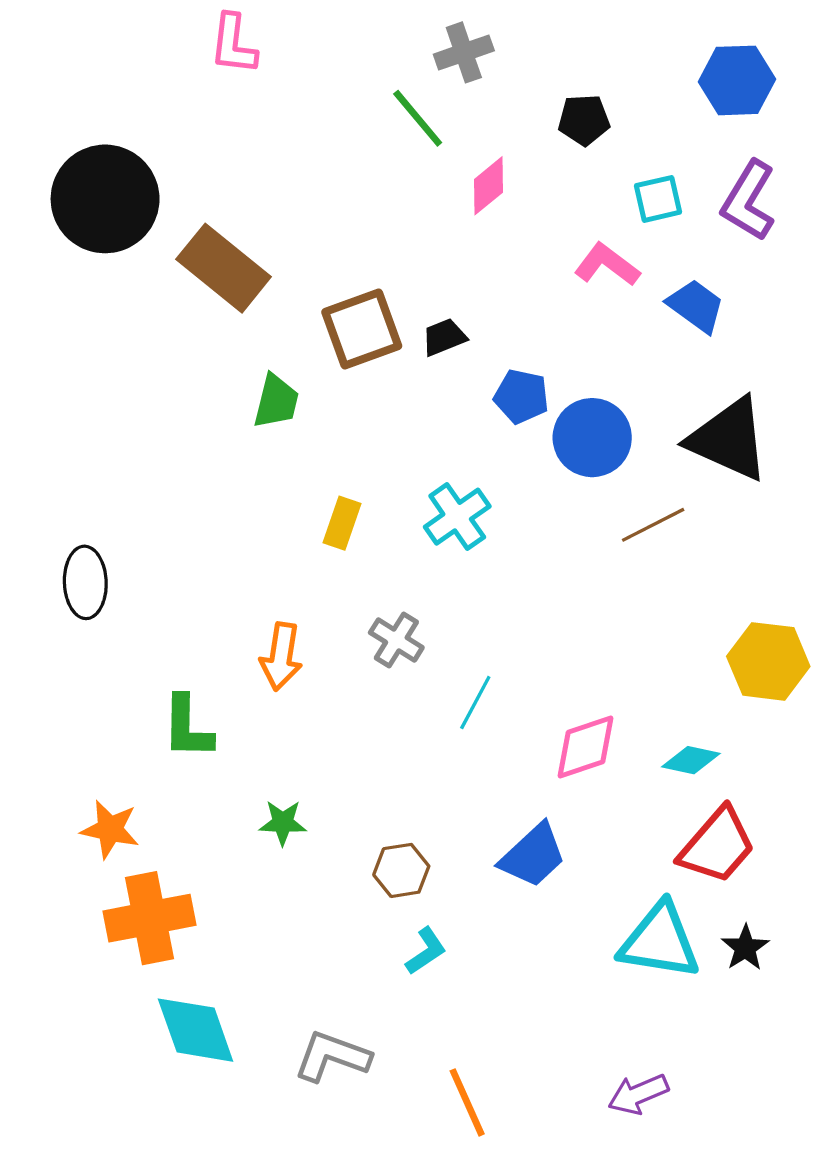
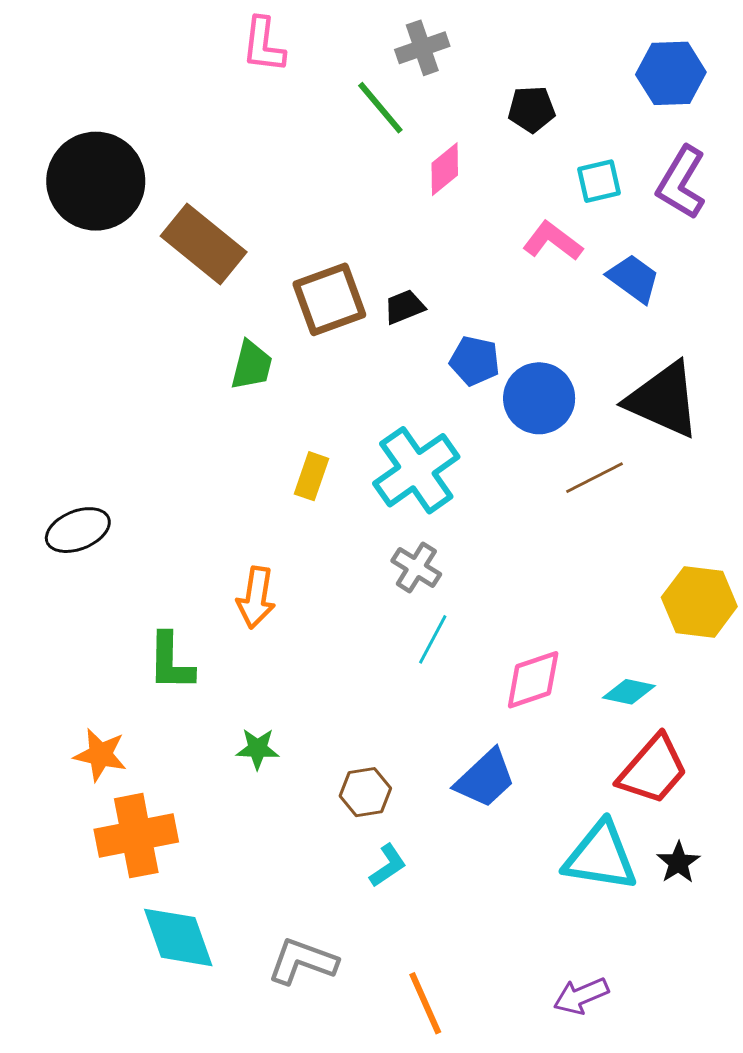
pink L-shape: (233, 44) -> (264, 45), moved
cyan cross: (457, 517) -> (416, 470), size x1.4
black ellipse: (85, 582) -> (78, 530), turned 70
gray cross: (396, 640) -> (416, 567), moved

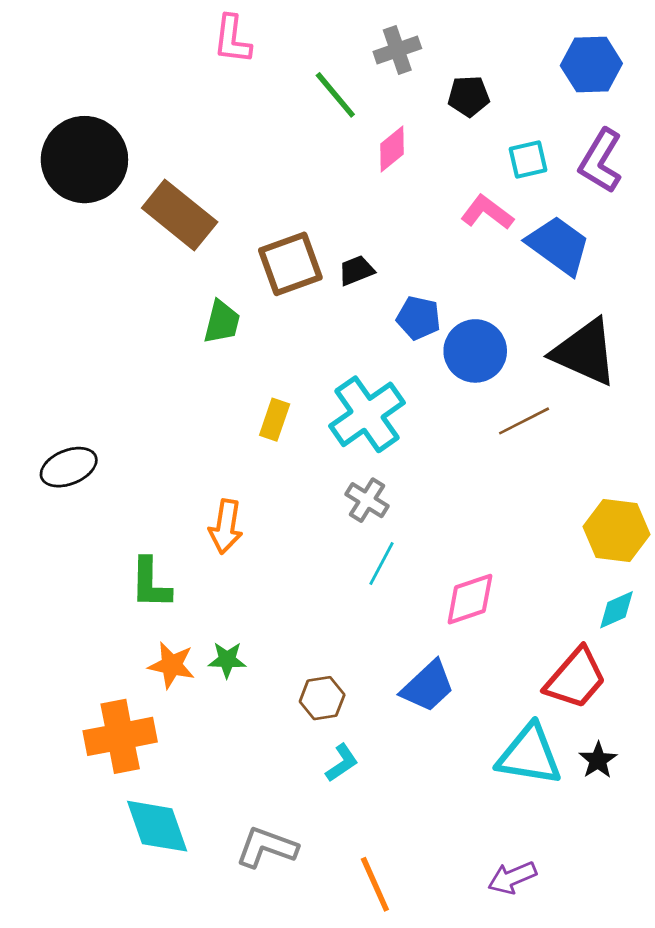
gray cross: (422, 48) -> (397, 50), moved
blue trapezoid: (633, 278) -> (558, 245), size x1.4
cyan diamond: (629, 692) -> (616, 610), moved, turned -36
orange star: (100, 755) -> (172, 665), moved

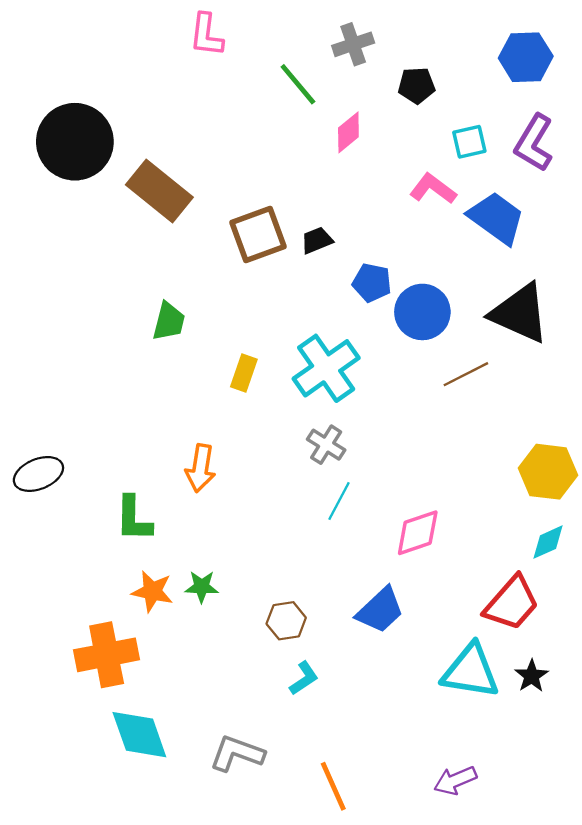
green trapezoid: (222, 322) -> (169, 321), moved
black ellipse: (69, 467) -> (38, 474), moved

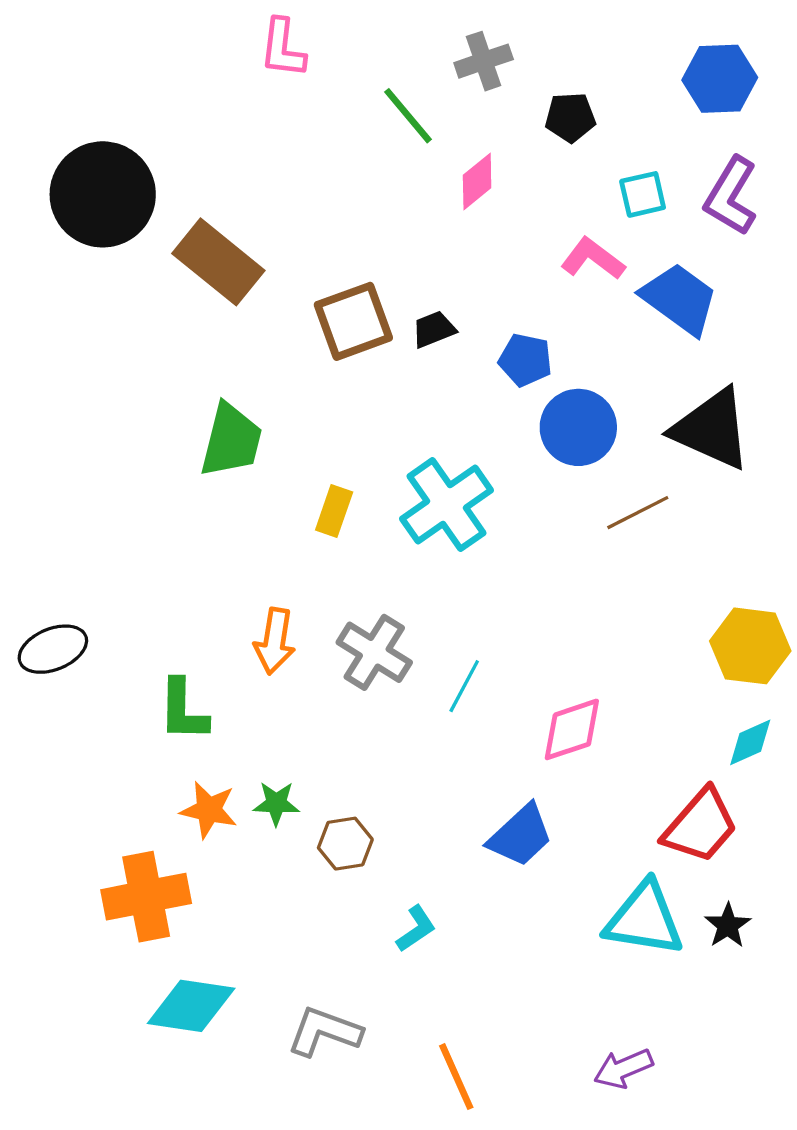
blue pentagon: (372, 283) -> (525, 360), moved
green trapezoid: (169, 321) -> (231, 440), size x1.4
gray cross: (326, 445) -> (374, 652), moved, size x1.4
brown hexagon: (286, 621) -> (345, 844), moved
cyan diamond: (139, 735) -> (191, 1006), turned -62

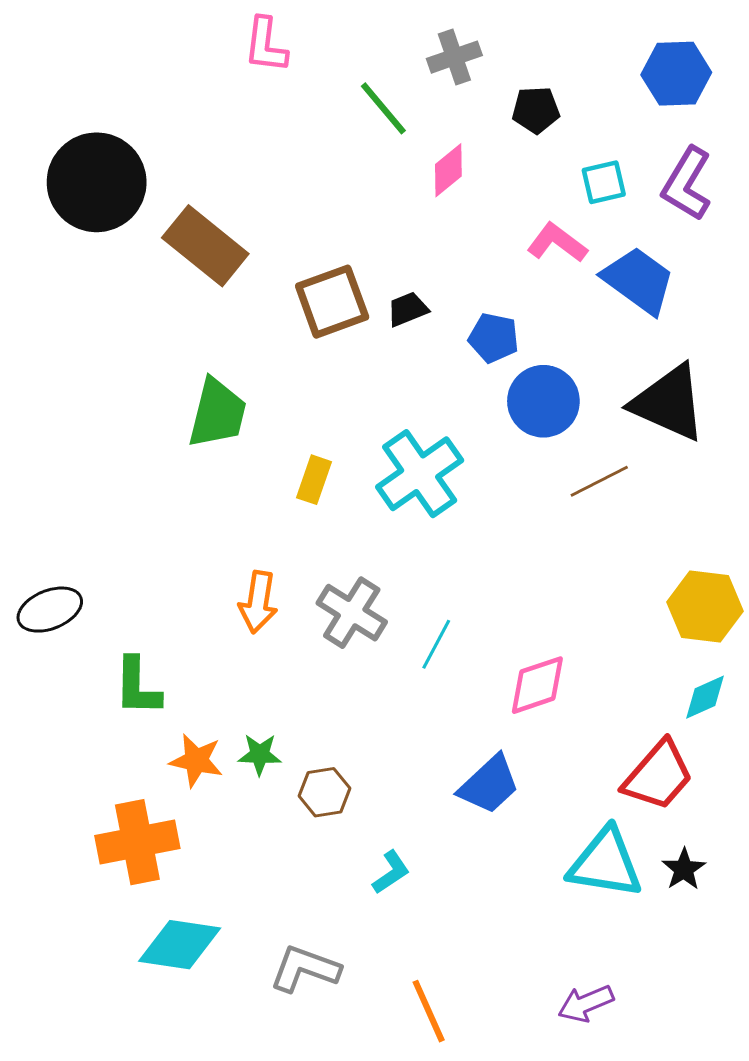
green L-shape: (183, 710) -> (137, 687), moved

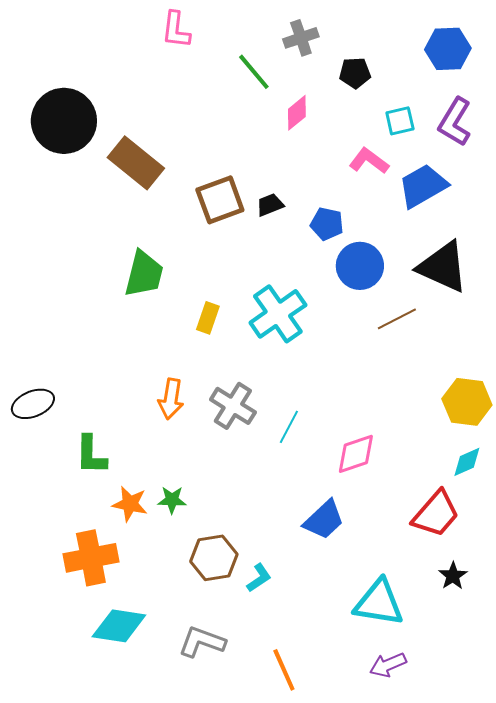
blue trapezoid: (639, 280) -> (423, 186), turned -66
brown hexagon: (325, 792) -> (214, 558), moved, size x1.4
cyan triangle: (605, 863) -> (379, 603), moved

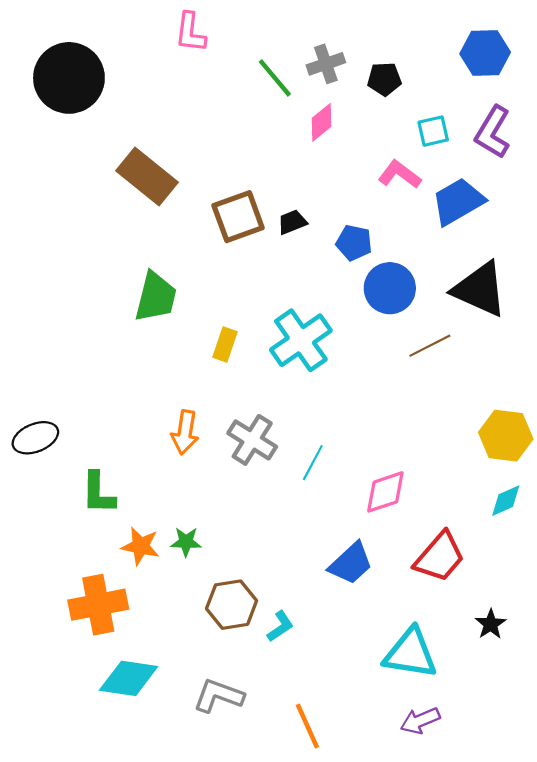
gray cross: (301, 38) -> (326, 64), moved
black circle: (64, 121) -> (69, 78), moved
red trapezoid: (436, 514) -> (440, 557), moved

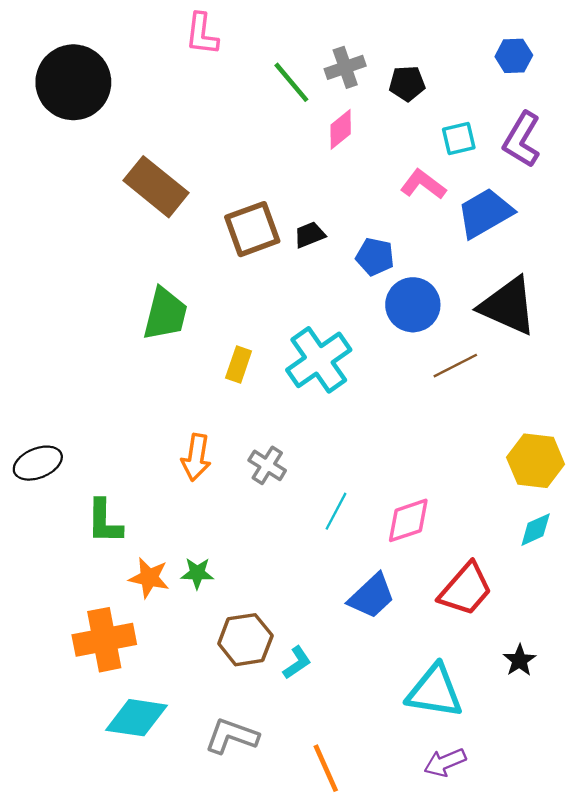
blue hexagon: (485, 53) -> (514, 56), size x0.7
gray cross: (252, 440) -> (267, 465), size x0.7
cyan line: (313, 463) -> (336, 511), moved

